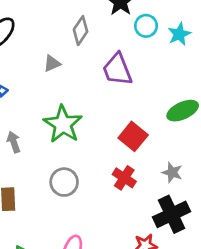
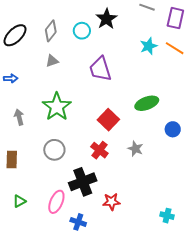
cyan circle: (146, 26) -> (82, 31), moved
gray diamond: (81, 31) -> (51, 31), moved
black cross: (172, 214) -> (83, 182), moved

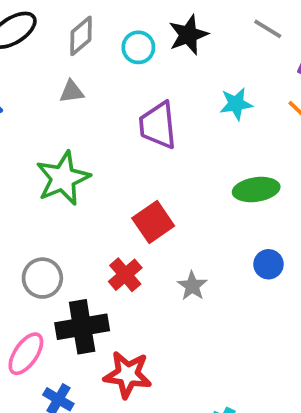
cyan star: (149, 46) -> (236, 104), moved
green ellipse: (147, 103) -> (256, 190), moved
gray circle: (54, 150) -> (42, 278), moved
red star: (111, 202) -> (128, 375), size x1.4

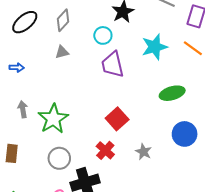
cyan circle: (138, 47) -> (103, 35), moved
cyan star: (236, 104) -> (155, 47), size x1.4
green star: (63, 178) -> (53, 119), moved
blue circle: (268, 264) -> (185, 134), size x1.5

